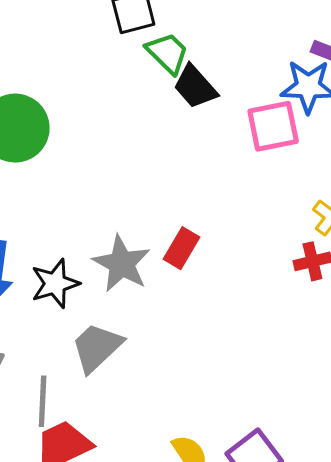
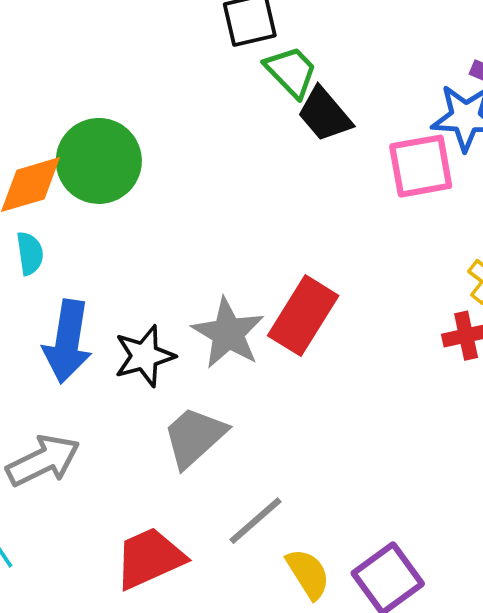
red rectangle: (182, 248) -> (303, 316), size x1.5
gray line: (43, 401) -> (255, 521), moved, turned 45

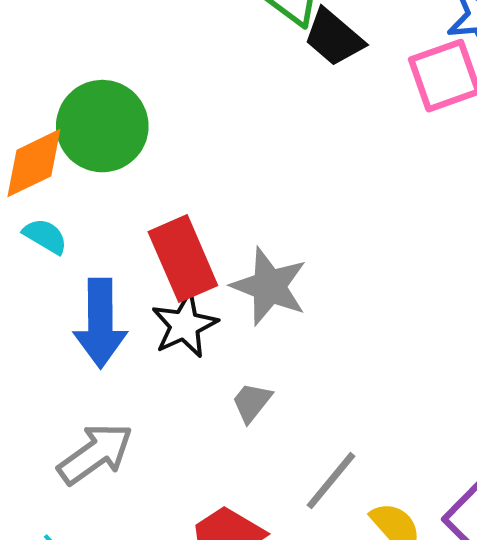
cyan semicircle: (30, 253) -> (45, 236), turned -42
red rectangle: (303, 316) -> (183, 259), moved, turned -46
gray trapezoid: (194, 437) -> (252, 402), size x0.6

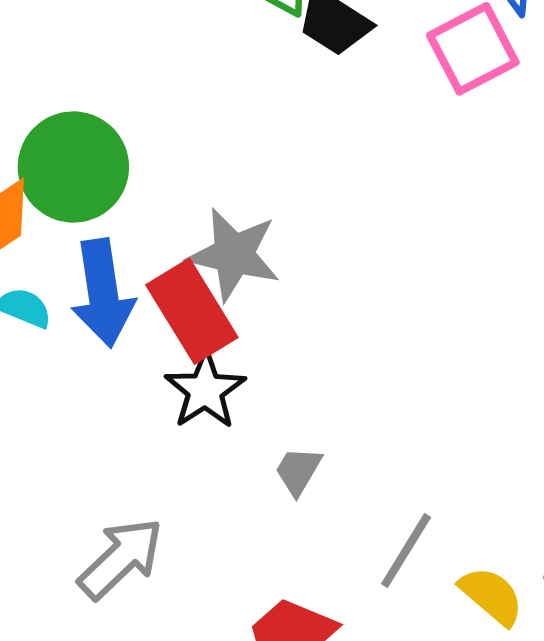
gray star: (269, 286) -> (234, 254), moved
blue arrow: (100, 323) -> (103, 293), moved

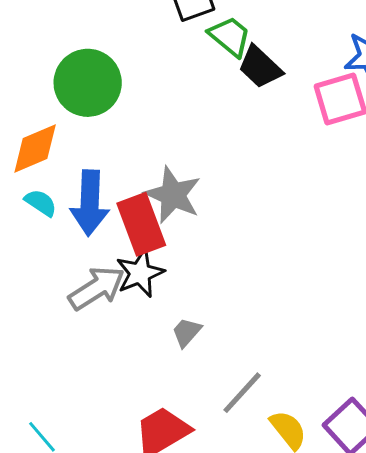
green circle: (73, 167) -> (88, 83), moved
gray arrow: (121, 558) -> (97, 288), moved

